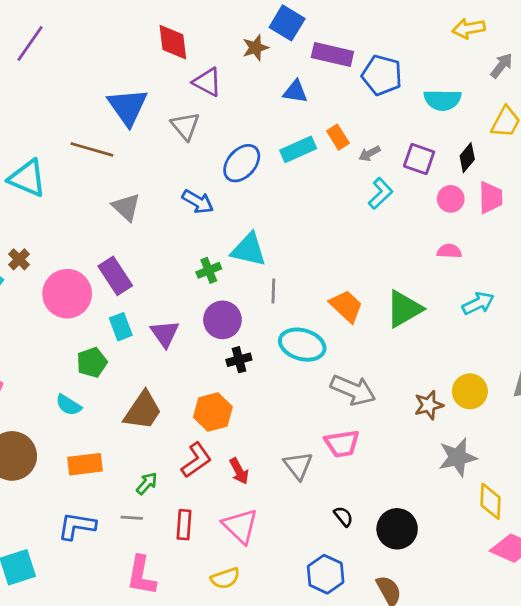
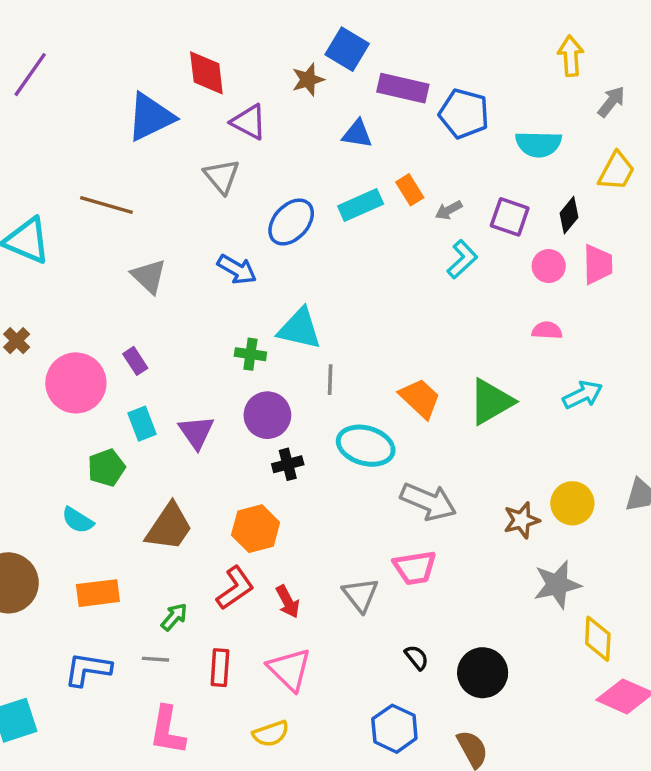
yellow arrow: (469, 28) -> (571, 56), turned 96
blue triangle: (128, 107) -> (150, 117), moved, turned 39
green cross: (209, 270) -> (250, 354), turned 30
purple rectangle: (115, 276) -> (135, 361), size x0.6

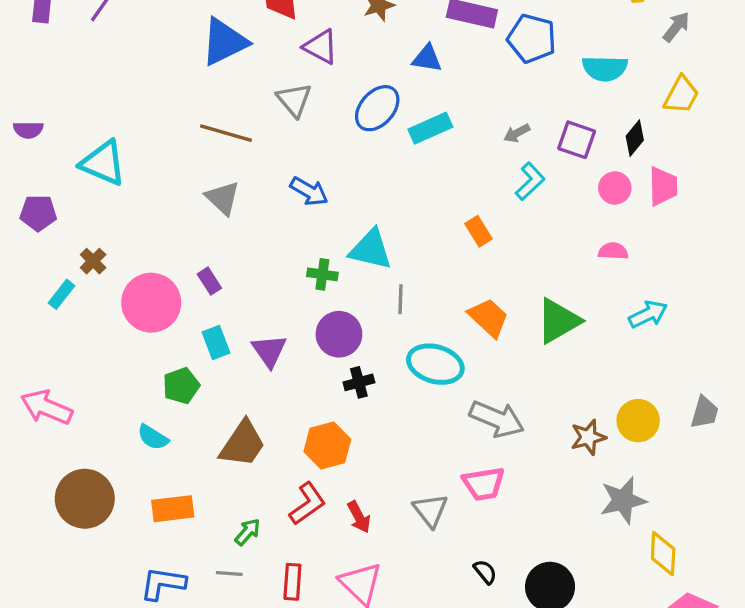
orange rectangle: (410, 190) -> (479, 231), moved
brown line: (106, 205) -> (226, 133), moved
blue ellipse: (291, 222) -> (377, 108), moved

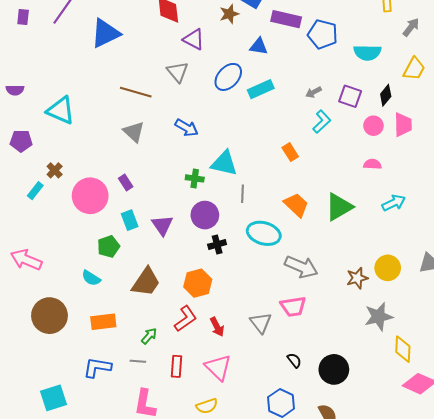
blue triangle: (224, 42) -> (105, 33), moved

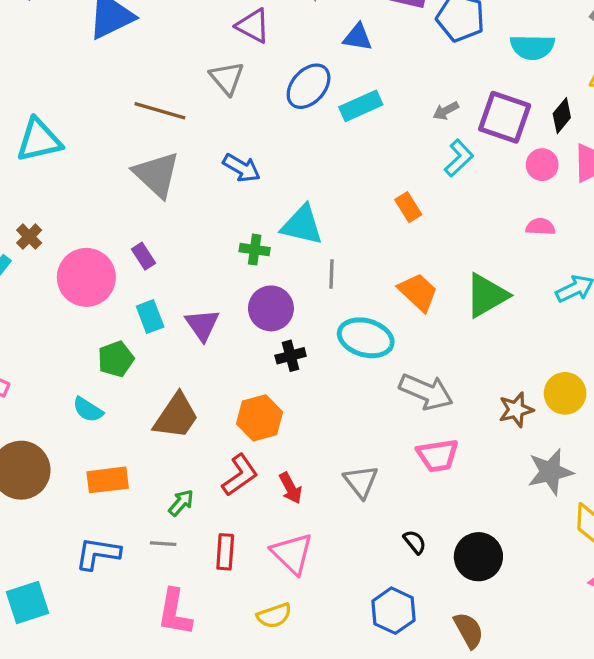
purple square: (350, 96) -> (505, 117), size x1.4
cyan triangle: (61, 110) -> (39, 140), turned -36
gray triangle: (134, 132) -> (157, 174), size x1.4
pink trapezoid: (293, 306) -> (438, 455), moved

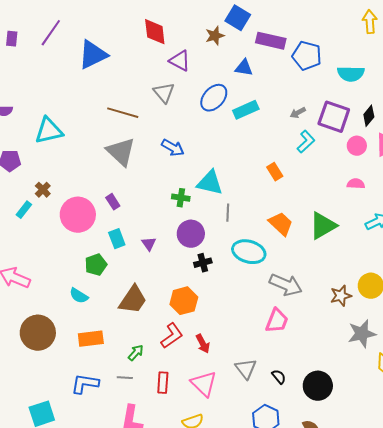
purple triangle: (202, 325) -> (149, 244), size x0.7
pink trapezoid: (438, 455) -> (277, 321), moved, turned -60
gray triangle: (361, 482) -> (246, 369), moved

